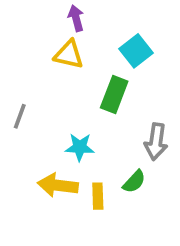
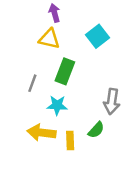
green rectangle: (114, 94) -> (65, 71), moved
gray line: (20, 116) -> (32, 83), moved

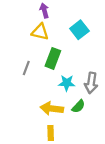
cyan star: (57, 105) -> (67, 83), moved
yellow arrow: (41, 133) -> (52, 108), moved
yellow rectangle: (70, 140) -> (51, 133), moved

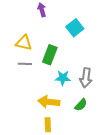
yellow triangle: (40, 32) -> (24, 43), moved
gray line: (26, 68) -> (25, 64), turned 72
green semicircle: (78, 106) -> (81, 105), moved

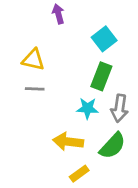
green rectangle: (50, 55) -> (101, 76), moved
green semicircle: (81, 105) -> (112, 146), size x1.5
yellow rectangle: (48, 125) -> (79, 174), moved, turned 56

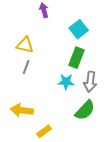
gray line: (35, 89) -> (26, 67), turned -72
yellow arrow: (68, 142) -> (22, 110), moved
yellow rectangle: (79, 174) -> (44, 131), moved

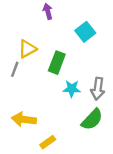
yellow triangle: (25, 45) -> (27, 49), turned -42
green rectangle: (77, 58) -> (57, 63), moved
gray line: (26, 67) -> (15, 69), moved

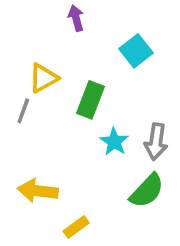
cyan star: (72, 89) -> (114, 142), turned 30

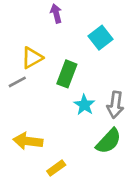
gray line: (23, 111) -> (17, 82), turned 42

